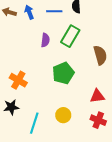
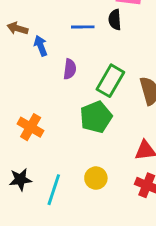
blue arrow: (29, 12) -> (41, 46), moved
green rectangle: (70, 36) -> (110, 81), moved
black star: (11, 107) -> (20, 179), moved

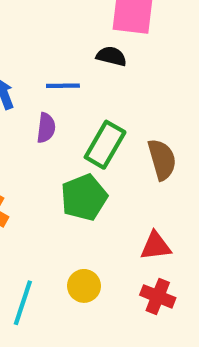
black semicircle: (115, 20) -> (111, 56), turned 108
blue line: (83, 27) -> (63, 86), moved

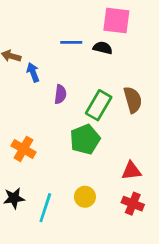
blue line: (63, 86) -> (71, 42), moved
brown semicircle: (162, 159) -> (133, 100), moved

